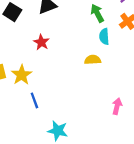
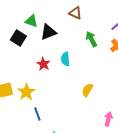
cyan semicircle: (104, 36) -> (65, 59), moved
yellow semicircle: (93, 60) -> (87, 90), moved, turned -56

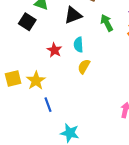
black triangle: (48, 32) -> (73, 15), moved
yellow semicircle: (87, 90) -> (84, 66), moved

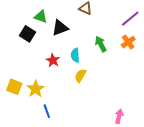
black triangle: (73, 15) -> (60, 28), moved
green arrow: (107, 23) -> (101, 44), moved
yellow square: (13, 78) -> (14, 87), turned 35

